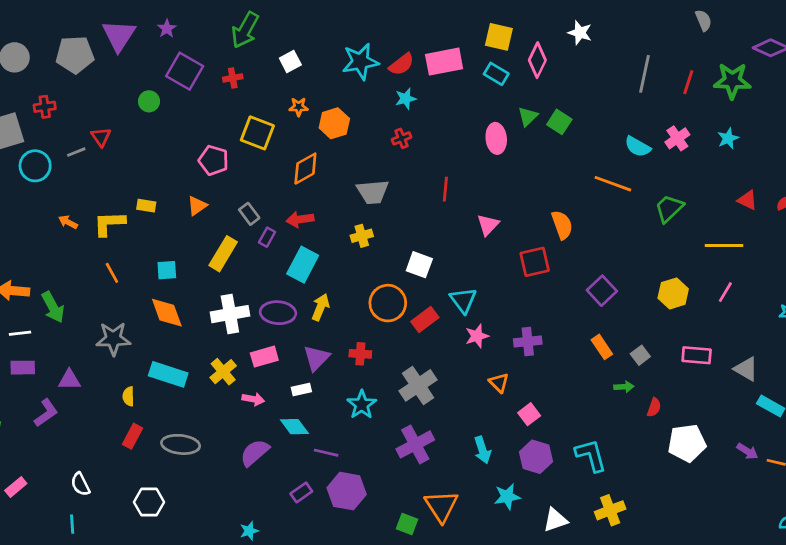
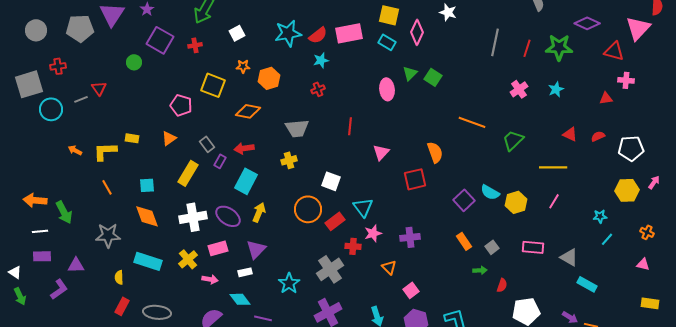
cyan semicircle: (638, 147) -> (490, 192), moved
orange diamond: (305, 169) -> (248, 111), turned 40
purple ellipse: (278, 313) -> (228, 216), turned 30
red cross: (360, 354) -> (353, 246), moved

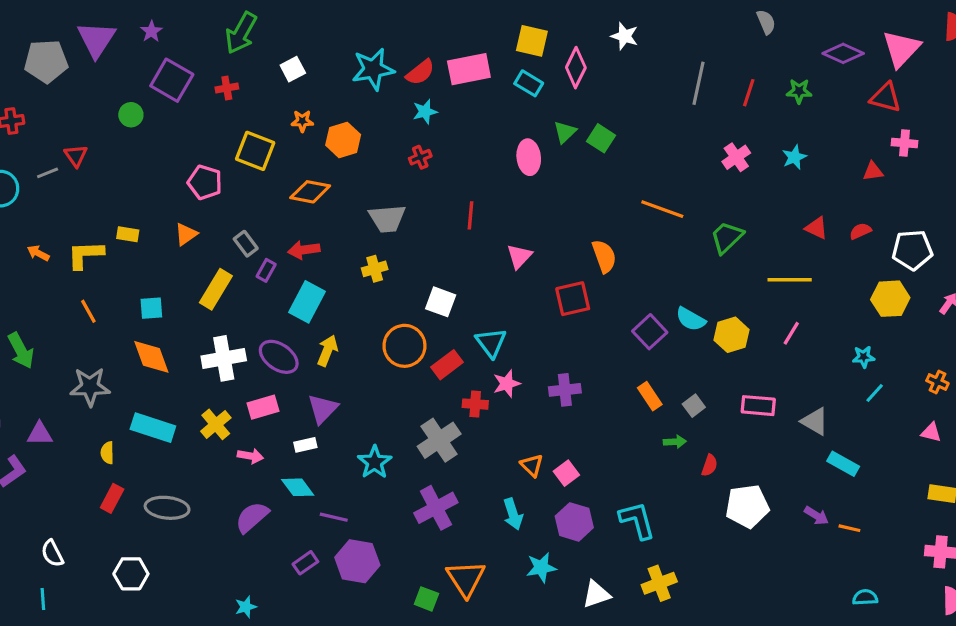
pink triangle: (638, 28) -> (901, 49), moved
green star: (559, 47) -> (799, 91), size x0.6
yellow hexagon: (627, 190) -> (890, 299), moved
orange triangle: (389, 267) -> (532, 465), moved

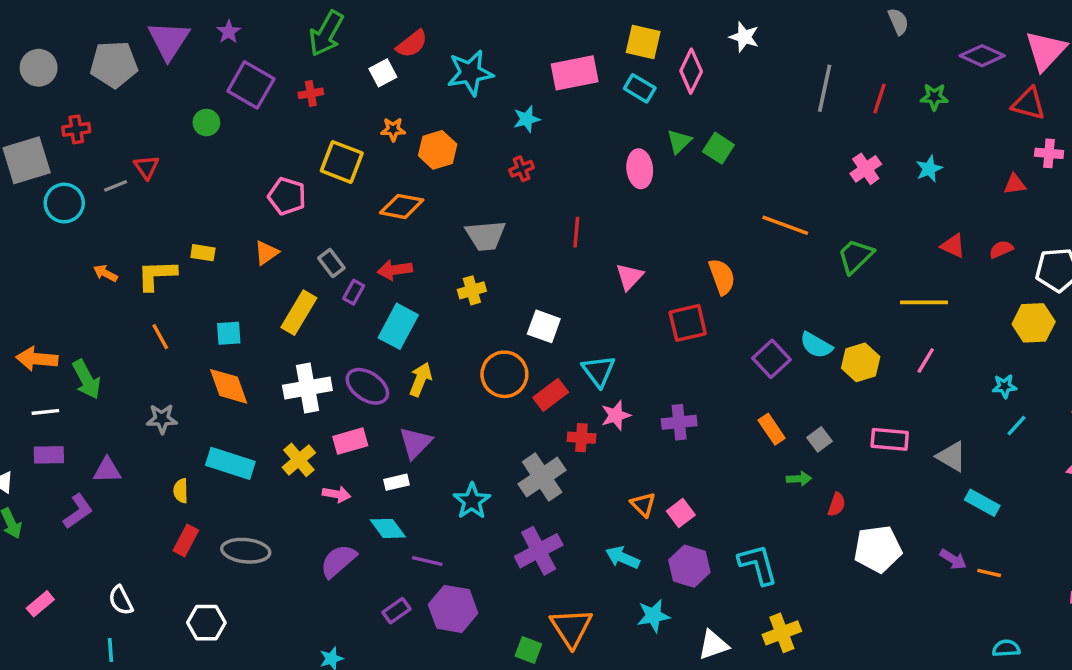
red semicircle: (420, 72) -> (412, 44), moved
gray star: (90, 387) -> (162, 419), size x0.7
cyan arrow: (513, 514) -> (623, 558), turned 132

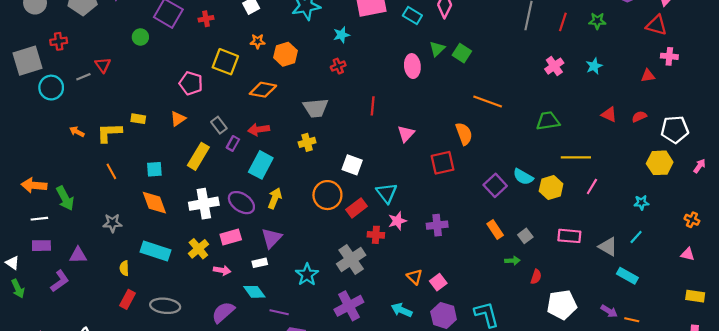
orange line: (785, 225) -> (488, 102), moved
green trapezoid: (855, 256) -> (548, 121), turned 35
yellow line: (924, 302) -> (576, 157), moved
cyan line: (1016, 426) -> (636, 237), moved

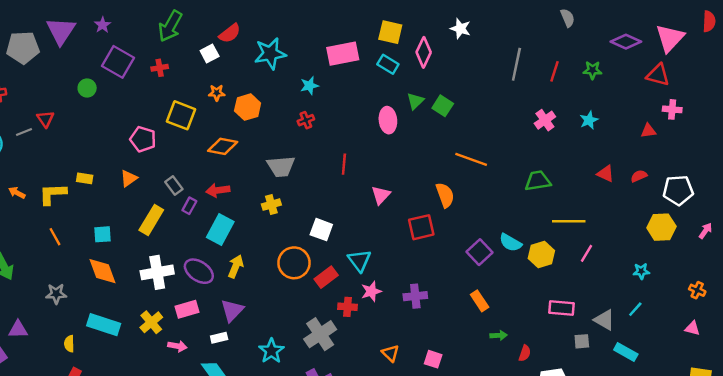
gray square: (525, 236) -> (582, 341), moved, turned 32
pink square: (438, 282) -> (433, 359), moved, turned -35

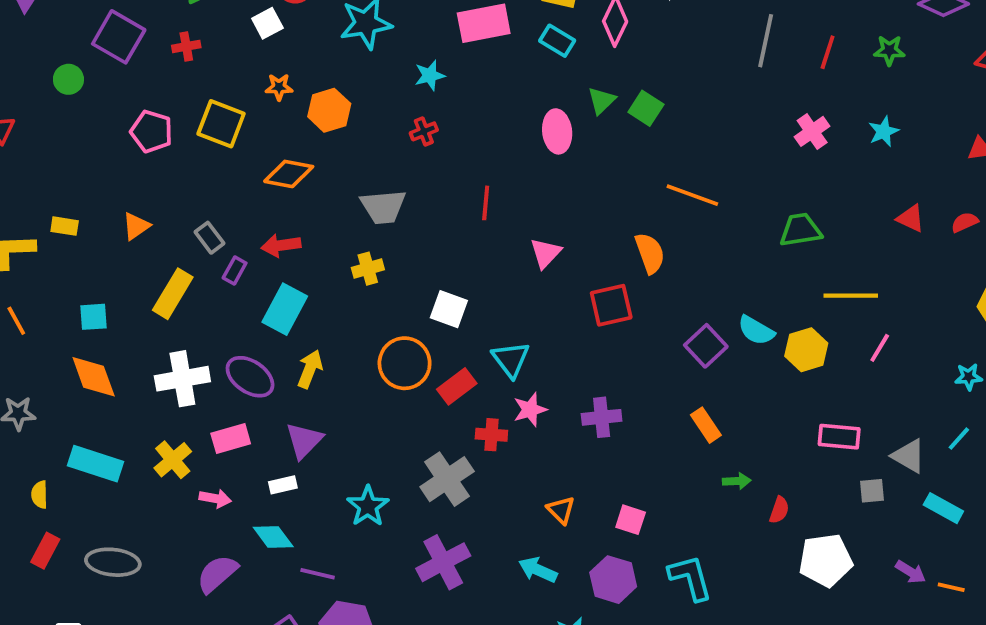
pink pentagon: (143, 139) -> (152, 131), moved

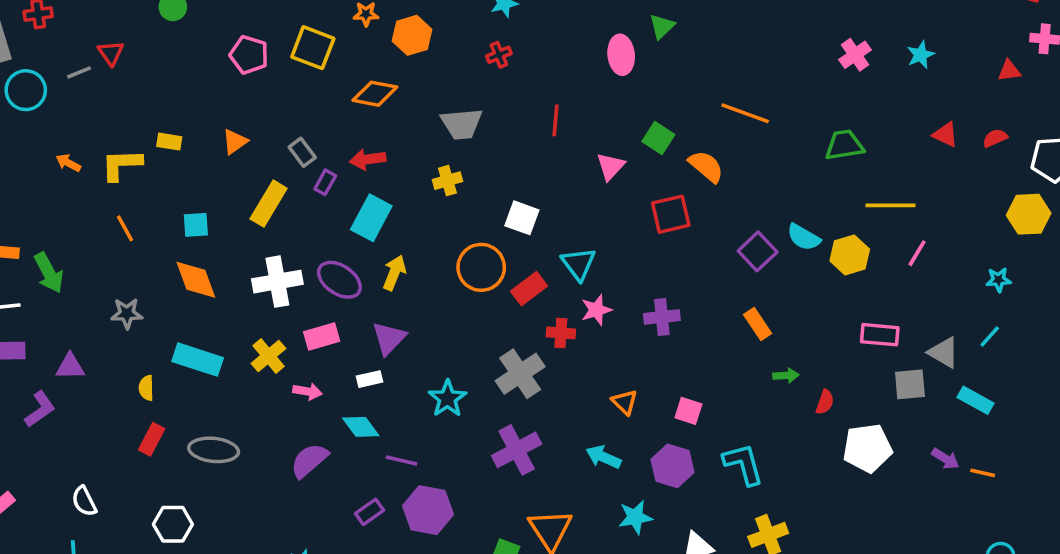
green square: (646, 108) -> (658, 138), moved
orange semicircle: (650, 253) -> (706, 166), turned -30
gray square: (872, 491) -> (910, 384), size x1.4

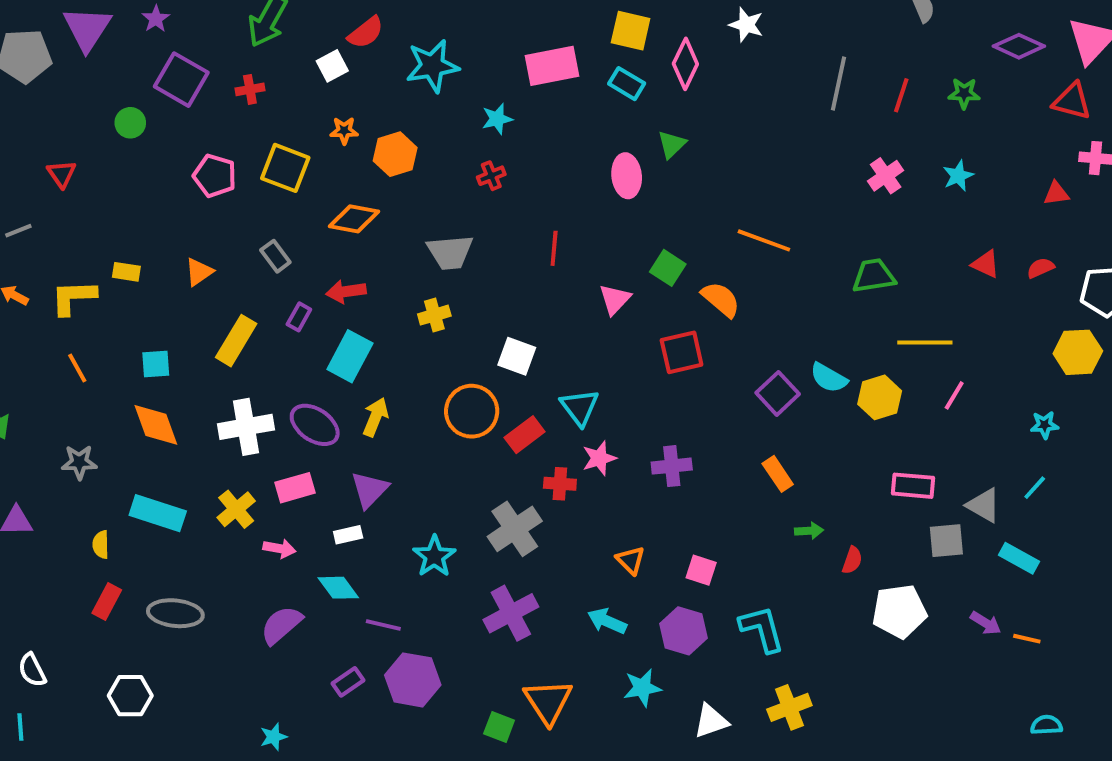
gray line: (79, 72) -> (18, 231), moved
gray rectangle: (302, 152) -> (275, 256), moved

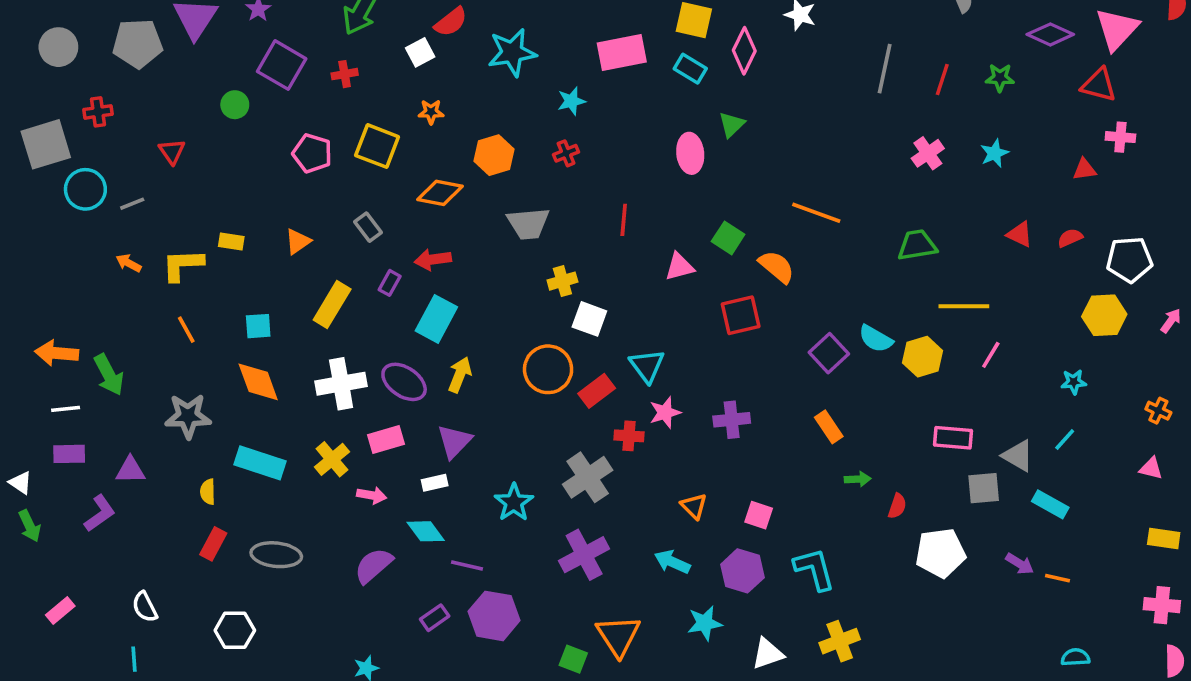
orange hexagon: (395, 154) -> (494, 155), moved
pink triangle: (615, 299) -> (679, 267), turned 32
yellow cross: (434, 315) -> (562, 281), moved
gray star: (79, 462) -> (188, 416), size x1.4

